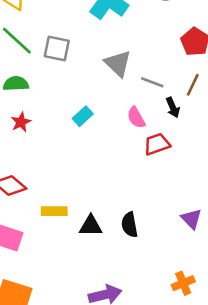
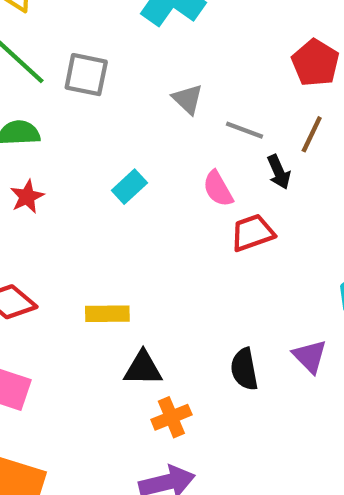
gray triangle: (118, 63) -> (188, 99), size x0.7
yellow rectangle: (54, 211) -> (107, 314), moved
black semicircle: (130, 225) -> (244, 369), moved
orange cross: (183, 283) -> (171, 417), moved

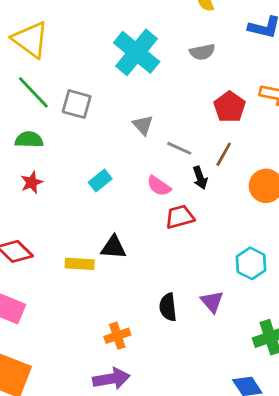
pink semicircle: (218, 189) -> (159, 186), turned -30
black triangle: (143, 368) -> (113, 247), moved

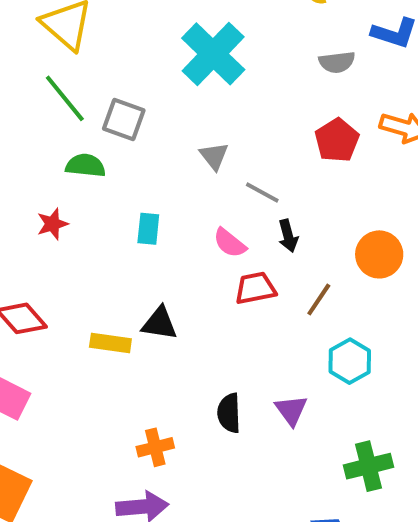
gray semicircle: (202, 52) -> (337, 62), moved
green semicircle: (29, 140) -> (85, 166), moved
brown line: (224, 154) -> (319, 299), moved
cyan rectangle: (100, 180) -> (148, 229), turned -50

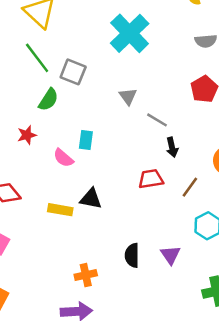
green semicircle: (85, 166) -> (48, 100), turned 115
pink semicircle: (230, 243) -> (63, 158), moved

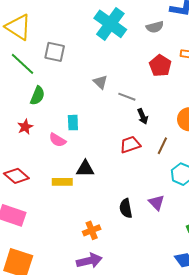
cyan cross: (130, 33) -> (110, 24), moved
gray square: (73, 72) -> (55, 52), moved

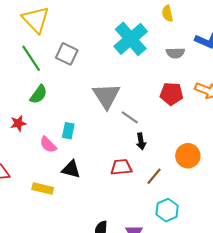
red pentagon: (160, 66) -> (171, 94), turned 30
gray triangle: (100, 82) -> (106, 96), size x1.8
black triangle: (85, 169) -> (71, 169), moved

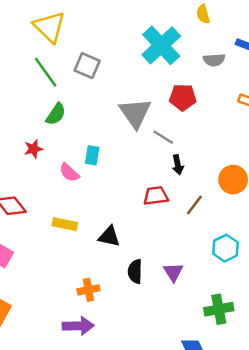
red pentagon: (171, 94) -> (183, 97), moved
black triangle: (71, 169) -> (109, 236), moved
cyan hexagon: (167, 210) -> (225, 248), moved

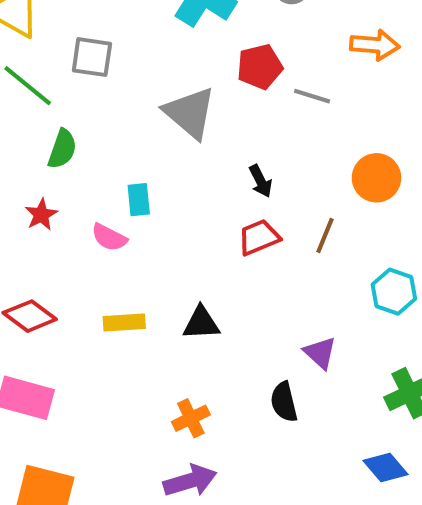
gray line: (163, 137) -> (312, 96), moved
black arrow: (178, 165) -> (261, 181), moved
black semicircle: (135, 271) -> (284, 402), moved

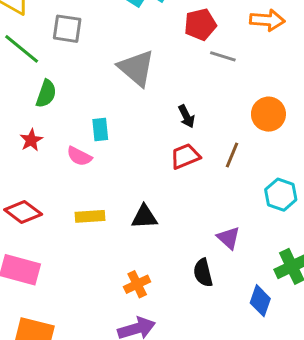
red pentagon: (260, 67) -> (200, 24), moved
blue diamond: (385, 467) -> (260, 301), moved, turned 60

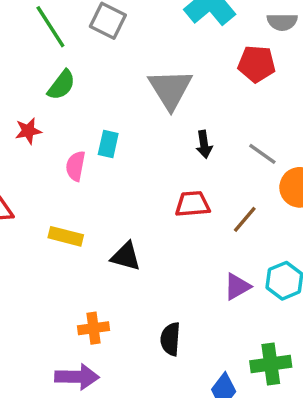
gray line: (223, 56) -> (262, 154), moved
black arrow: (186, 116) -> (204, 144), moved
pink semicircle: (79, 156) -> (76, 166), turned 55
purple triangle: (229, 238) -> (237, 287), moved, turned 30

